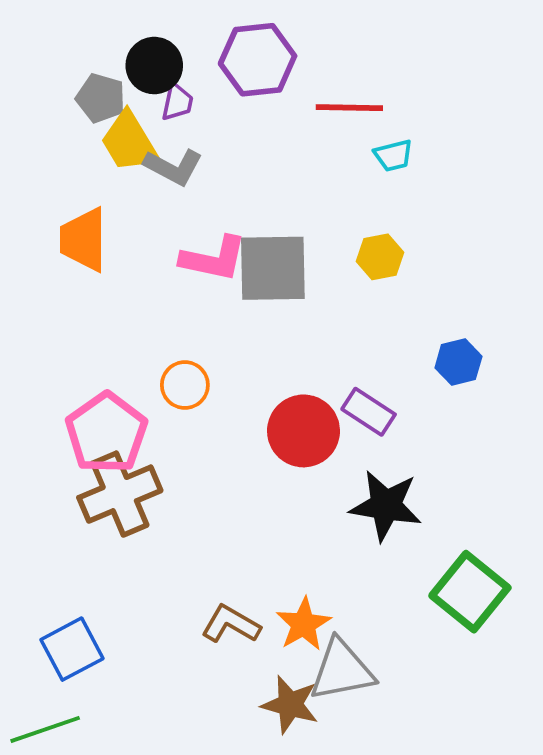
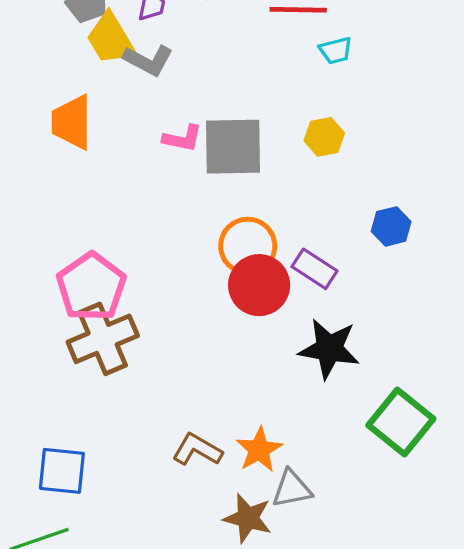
pink L-shape: (214, 259) -> (183, 138), size x0.7
orange circle: (185, 385) -> (248, 246), moved, size x1.4
blue square: (72, 649) -> (62, 471), turned 34
gray triangle: (342, 670) -> (292, 489), size x0.7

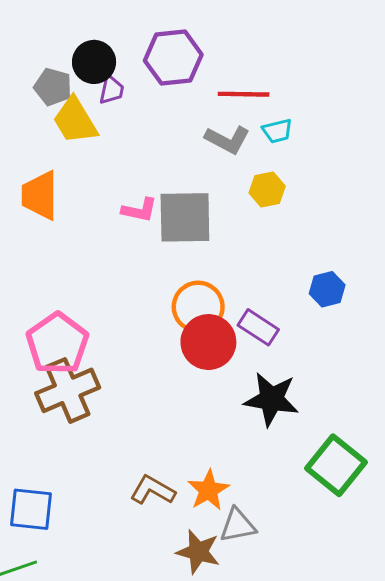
gray L-shape: (148, 60) -> (227, 140), moved
yellow hexagon: (324, 137) -> (267, 190), moved

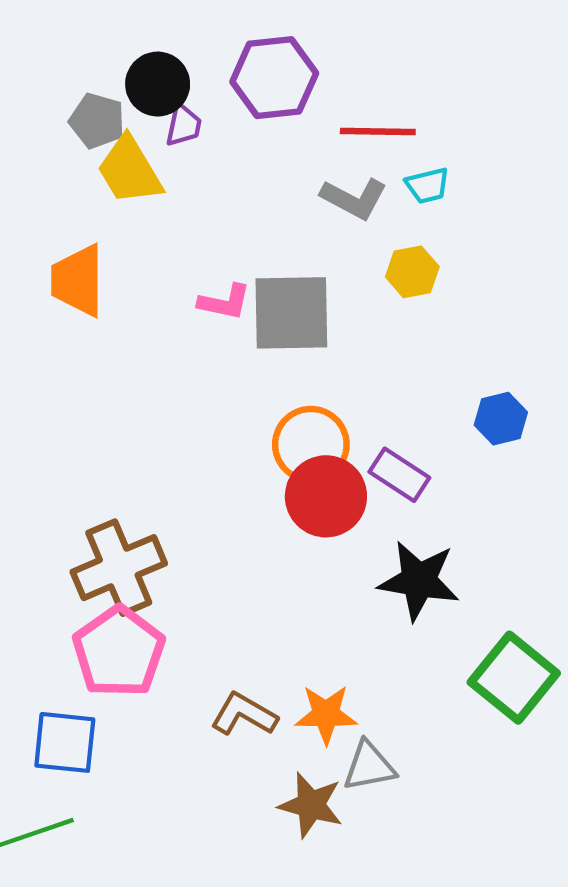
pink pentagon: (57, 343) -> (119, 652), moved
orange star: (208, 490) -> (326, 714), turned 30

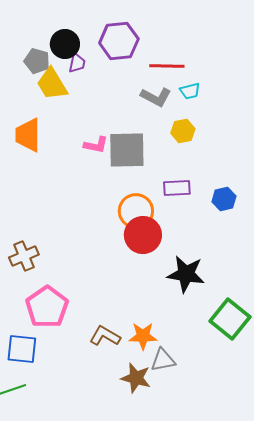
purple rectangle: (399, 475) -> (177, 188), moved, turned -36
brown cross: (119, 568) -> (24, 256), moved, size x0.7

